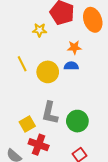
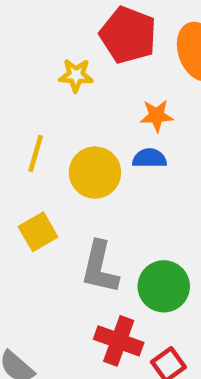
yellow line: (22, 64) -> (36, 154), turned 42
yellow square: (27, 124) -> (38, 232), moved
red cross: (39, 145) -> (119, 341), moved

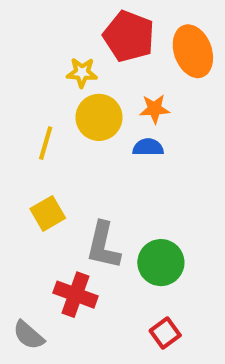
yellow circle: (95, 173) -> (99, 117), moved
red cross: (119, 341) -> (76, 295), moved

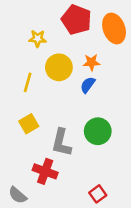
yellow star: (82, 73) -> (38, 39), moved
blue semicircle: (148, 147) -> (88, 85), turned -54
green circle: (161, 263) -> (98, 131), moved

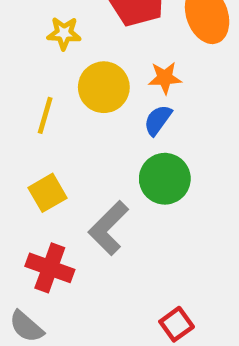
green circle: (98, 131) -> (165, 179), moved
gray L-shape: (61, 143) -> (108, 228), turned 32
red cross: (45, 171) -> (50, 268), moved

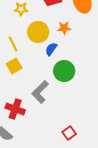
yellow line: (45, 115) -> (13, 44), turned -42
blue semicircle: (158, 120) -> (51, 49), moved
yellow square: (47, 193) -> (14, 66), moved

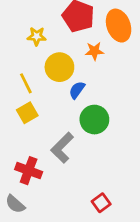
orange star: (64, 28) -> (94, 51), moved

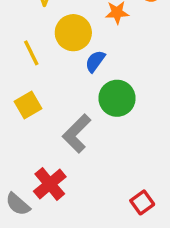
yellow square: (27, 113) -> (28, 105), moved
red cross: (29, 171) -> (50, 184), moved, turned 30
red square: (101, 203) -> (142, 202), moved

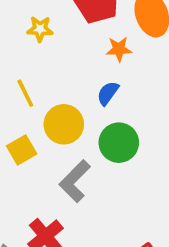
yellow circle: (73, 33) -> (64, 124), moved
blue semicircle: (95, 61) -> (108, 93), moved

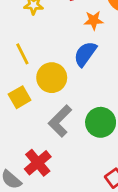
blue semicircle: (108, 93) -> (85, 54), size x1.4
green circle: (119, 143) -> (101, 122), moved

